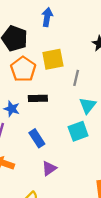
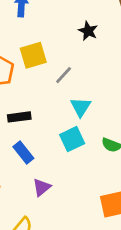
gray line: (76, 78) -> (64, 75), turned 35
black rectangle: (38, 98) -> (19, 117), moved

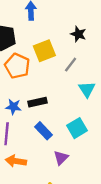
black star: (88, 31) -> (78, 34), moved
cyan square: (72, 139) -> (77, 128), moved

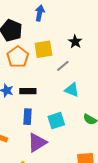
cyan triangle: (87, 89) -> (72, 90), turned -49
blue rectangle: (44, 131) -> (27, 117), turned 35
purple triangle: (61, 158) -> (37, 143), size x1.5

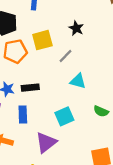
orange pentagon: (18, 57) -> (15, 51), turned 30
blue rectangle: (27, 117) -> (23, 114), moved

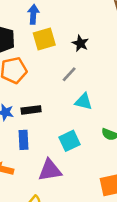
yellow square: (42, 40) -> (44, 39), moved
purple triangle: (46, 142) -> (50, 170), turned 30

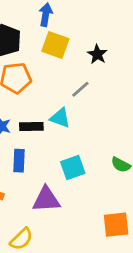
yellow square: (44, 39) -> (55, 45), turned 30
cyan triangle: (84, 102) -> (60, 118), moved

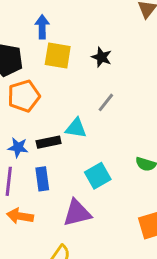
gray line: (80, 89) -> (106, 102), moved

